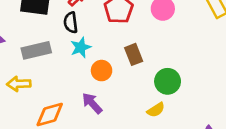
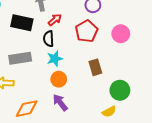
orange circle: (102, 71) -> (59, 79), moved

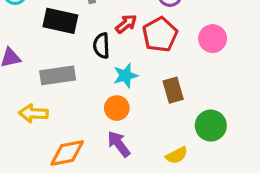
red arrow: (55, 20) -> (126, 24), moved
cyan star: (55, 59) -> (125, 76), moved
yellow semicircle: (109, 112) -> (177, 155), moved

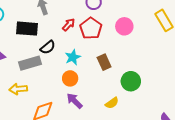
black semicircle: (101, 46) -> (48, 47), moved, turned -119

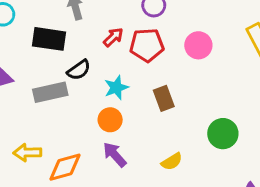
red pentagon: (91, 28) -> (147, 45), turned 30
green circle: (131, 81) -> (223, 134), moved
yellow arrow: (18, 89) -> (27, 153), moved

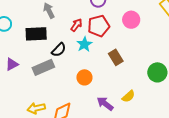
cyan star: (116, 88) -> (84, 44), moved
purple arrow: (115, 155) -> (105, 104), moved

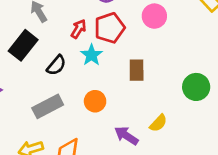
black rectangle: (36, 34) -> (23, 45), turned -45
brown rectangle: (116, 57) -> (137, 70), turned 35
gray rectangle: (43, 67) -> (48, 106), moved

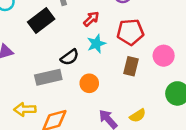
pink circle: (154, 16) -> (164, 56), moved
red pentagon: (110, 28) -> (130, 32), moved
black semicircle: (56, 65) -> (70, 57), moved

